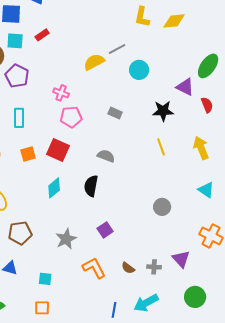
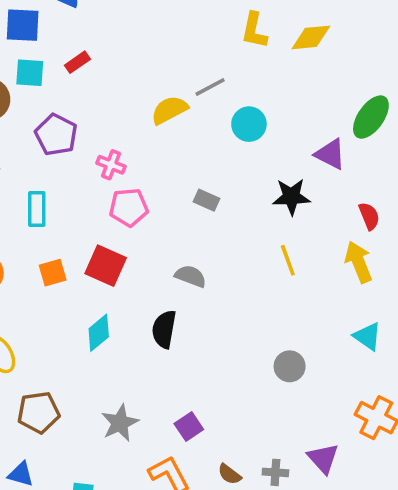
purple pentagon: (17, 76) -> (56, 135), moved
red semicircle: (207, 105) -> (369, 216), moved
purple square: (105, 230) -> (189, 426), moved

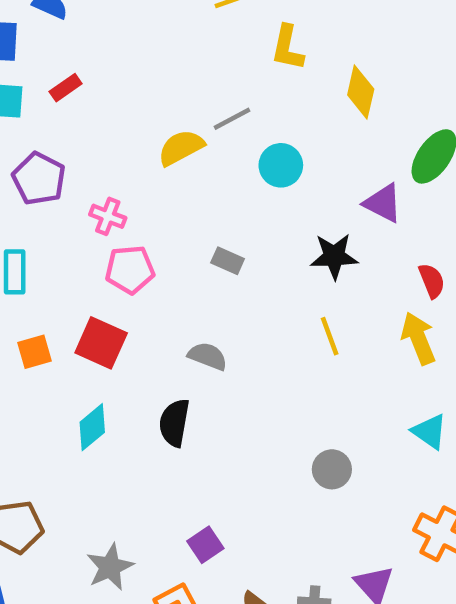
yellow diamond: (311, 37) -> (361, 92), moved, turned -72
gray star: (120, 423) -> (110, 567), moved

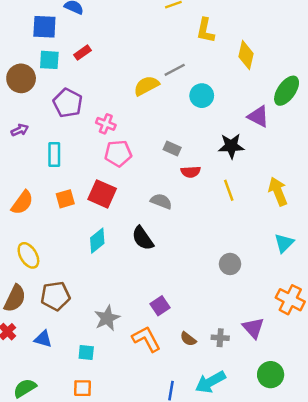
red semicircle: (432, 281) -> (191, 172), moved, turned 108
black semicircle: (174, 423) -> (143, 238), turned -45
cyan triangle: (430, 432) -> (284, 243), turned 40

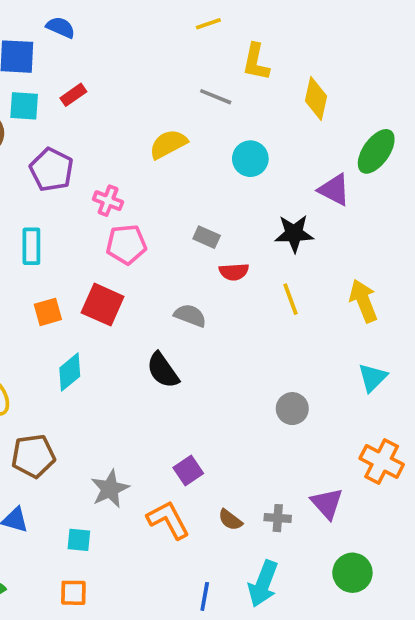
gray line: (175, 70) -> (216, 97), moved, turned 50
cyan diamond: (97, 241) -> (70, 372), moved
cyan arrow: (210, 382) -> (263, 584), turned -40

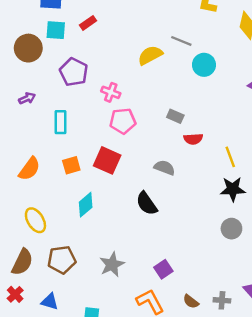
gray line: (216, 97) -> (181, 41), moved
black star: (294, 233) -> (233, 189), moved
gray star: (110, 489) -> (112, 264), moved

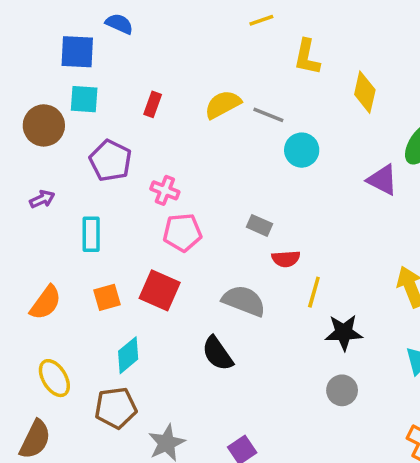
red rectangle: (88, 23) -> (153, 104), moved, turned -35
yellow semicircle: (150, 55) -> (223, 104), moved
yellow line: (230, 157) -> (314, 292), moved, turned 36
gray semicircle: (165, 168) -> (244, 301), size x1.4
brown pentagon: (62, 260) -> (116, 408), moved

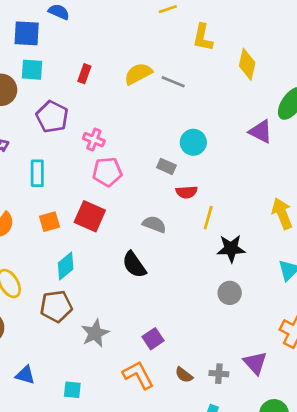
cyan circle: (302, 150) -> (193, 142), moved
gray semicircle: (244, 301) -> (154, 224), size x0.7

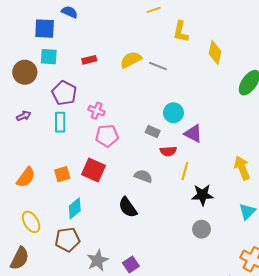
red rectangle: (84, 74) -> (89, 60), turned 56
purple triangle: (261, 132) -> (193, 134), moved
cyan rectangle: (37, 173) -> (60, 122), moved
purple square: (153, 339) -> (131, 265), moved

